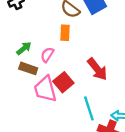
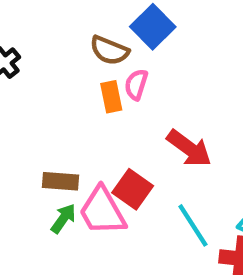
green arrow: (24, 48) -> (63, 219), moved
pink semicircle: (47, 55) -> (136, 84), moved

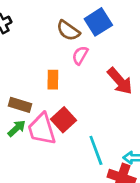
orange rectangle: (111, 97) -> (53, 80), moved
red arrow: (189, 148) -> (120, 81), moved

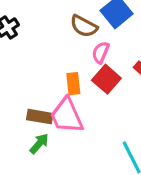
red square: (64, 120) -> (106, 79), moved
pink trapezoid: (42, 129) -> (67, 116), moved

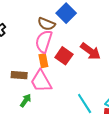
pink semicircle: (101, 52) -> (44, 41), moved, size x1.6
brown rectangle: (40, 117) -> (19, 75), moved

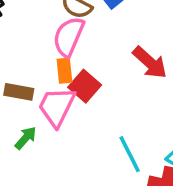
red square: (64, 56) -> (85, 86), moved
pink trapezoid: (41, 81) -> (57, 107), turned 50

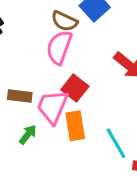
orange rectangle: (64, 71) -> (75, 126), moved, size x1.4

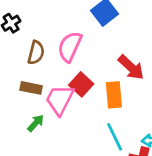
brown semicircle: (64, 21) -> (36, 53), moved, turned -105
orange rectangle: (75, 126) -> (114, 95), moved

